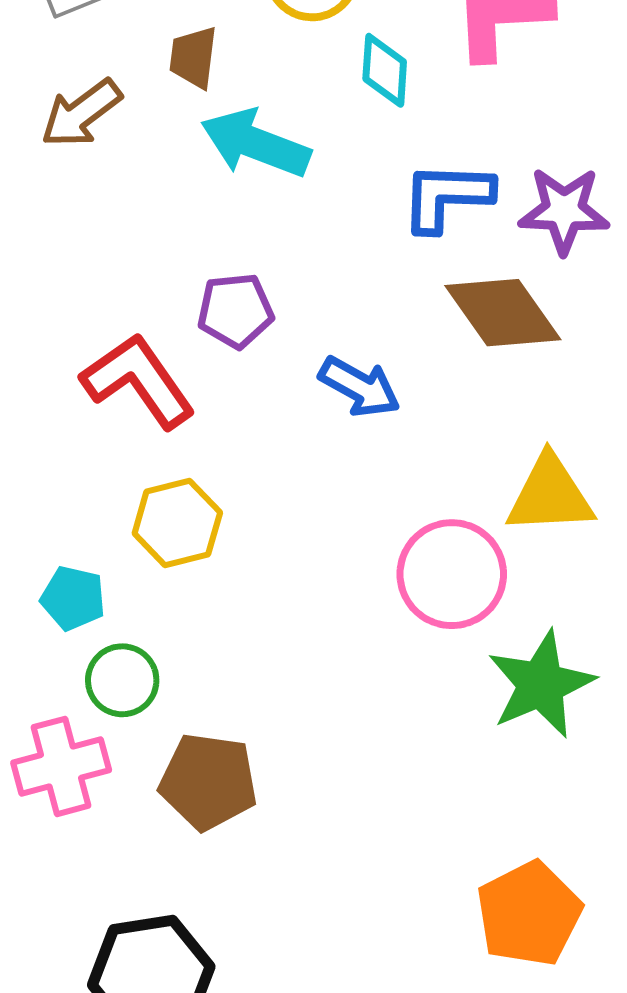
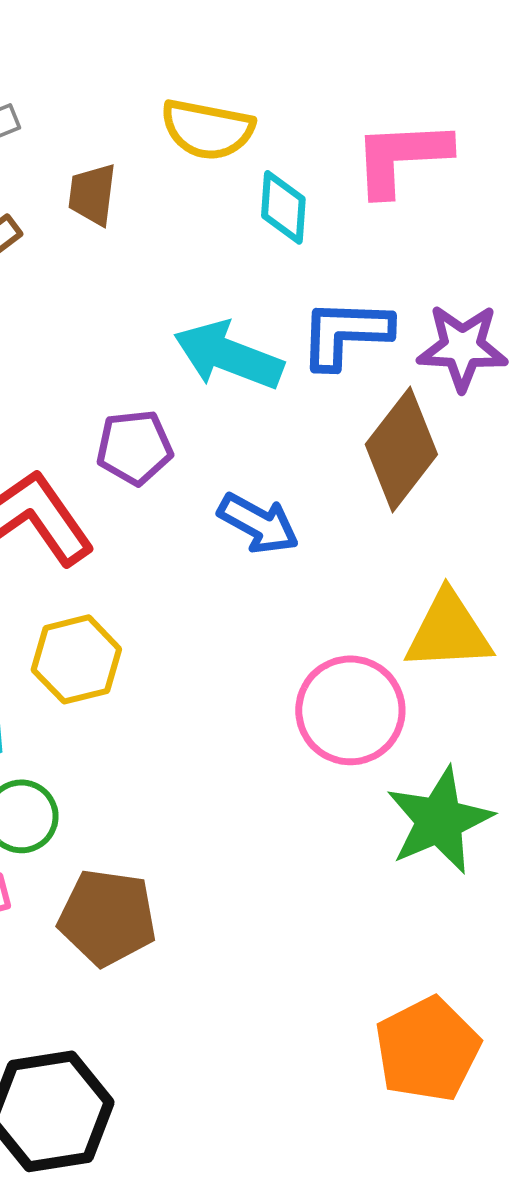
cyan arrow: (255, 143) -> (228, 355), moved
brown diamond: (503, 313) -> (401, 449), turned 73

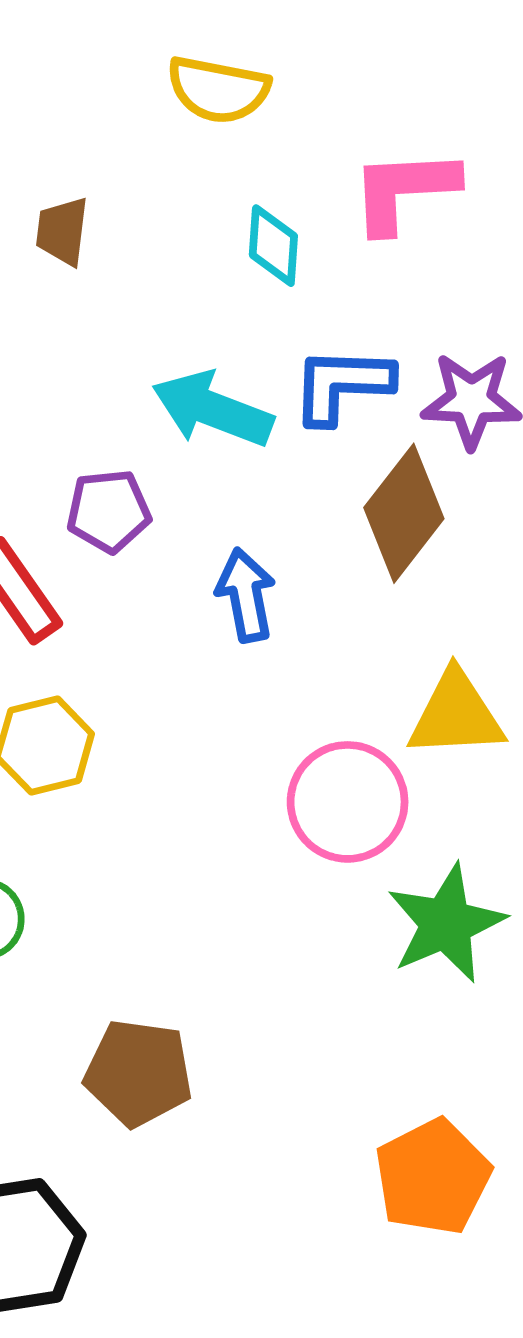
yellow semicircle: (207, 129) -> (218, 90), moved
blue arrow: (258, 523) -> (246, 595), turned -130
brown pentagon: (107, 917) -> (138, 1073), moved

